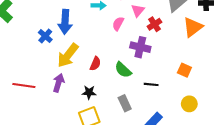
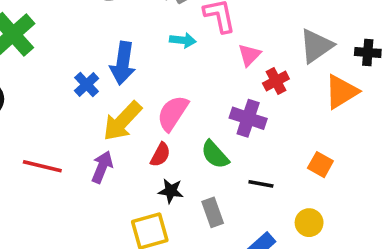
pink semicircle: (118, 24) -> (173, 113), moved, size x1.5
red semicircle: (95, 64) -> (160, 155), moved
black star: (89, 92) -> (171, 191), moved
yellow circle: (189, 104) -> (309, 223), moved

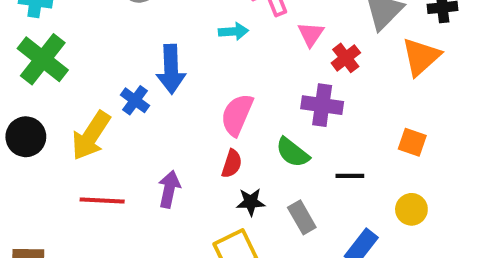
yellow arrow: (122, 121) -> (91, 136), moved

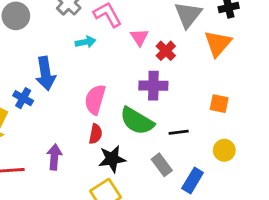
green semicircle: (293, 152) -> (137, 121), size x1.4
black star: (251, 202) -> (112, 159), size x1.4
gray rectangle: (302, 217) -> (162, 165), moved

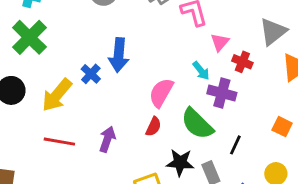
cyan arrow: (86, 42) -> (201, 71), moved, turned 48
red cross: (166, 51) -> (242, 62), turned -36
black line: (179, 132) -> (235, 145), turned -72
black star: (112, 159) -> (180, 163), moved

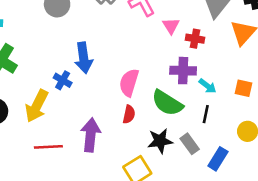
cyan arrow: (201, 71) -> (208, 86), moved
purple arrow: (107, 139) -> (91, 135), size x1.4

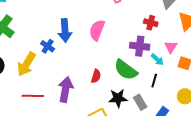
pink triangle: (171, 26) -> (171, 47), moved
pink semicircle: (129, 83) -> (97, 30), moved

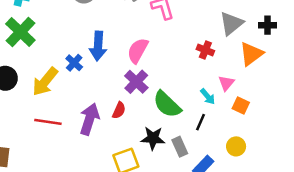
purple cross: (140, 46) -> (136, 82), moved, turned 30
red semicircle: (96, 76) -> (119, 110), moved

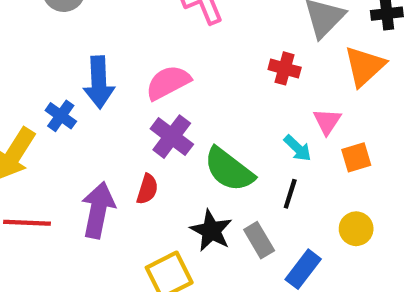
pink semicircle: (138, 51) -> (168, 83), turned 40
orange square: (241, 106) -> (356, 157), turned -35
black star: (153, 138) -> (211, 231), turned 30

